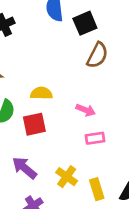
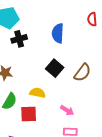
black square: (85, 23) -> (55, 68), moved, turned -36

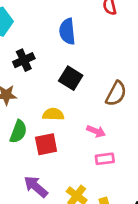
black cross: (19, 39) -> (24, 60), moved
brown semicircle: (82, 73) -> (116, 94), moved

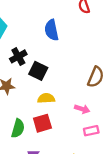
black square: (71, 78) -> (38, 71), moved
green semicircle: (18, 132) -> (18, 128), moved

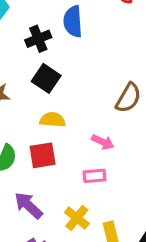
black cross: (18, 56) -> (38, 39), moved
pink rectangle: (91, 131) -> (94, 176), moved

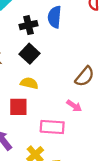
pink arrow: (103, 142) -> (74, 106), moved
pink rectangle: (94, 176) -> (52, 127), size x1.5

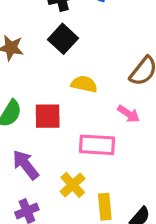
yellow semicircle: (29, 83) -> (84, 84), moved

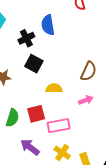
pink arrow: (129, 114) -> (86, 100), turned -40
pink rectangle: (97, 145) -> (59, 126), moved

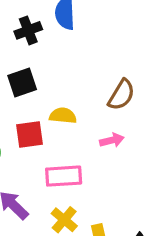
black square: (34, 64) -> (22, 83), moved, turned 36
red square: (36, 114) -> (30, 135), moved

